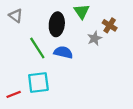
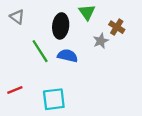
cyan square: (38, 83) -> (54, 99), moved
red line: (14, 94) -> (15, 90), moved

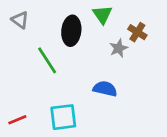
blue semicircle: (68, 56) -> (105, 89), moved
red line: (15, 90) -> (17, 120), moved

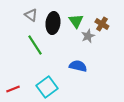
green triangle: (102, 15) -> (76, 21), moved
gray triangle: (20, 20) -> (31, 15), moved
cyan square: (63, 117) -> (47, 87), turned -30

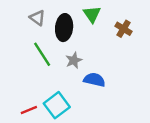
green triangle: (76, 21) -> (92, 14), moved
gray star: (88, 36) -> (74, 60), moved
red line: (13, 89) -> (29, 110), moved

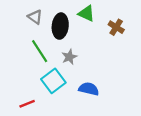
green triangle: (92, 14) -> (86, 13), turned -30
blue semicircle: (94, 80) -> (89, 89), moved
cyan square: (57, 105) -> (53, 81), moved

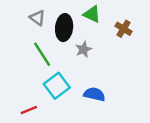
gray star: (69, 57) -> (83, 49), moved

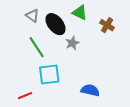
black ellipse: (64, 28) -> (56, 24), turned -45
cyan square: (57, 86) -> (49, 75), turned 30
blue semicircle: (94, 94) -> (90, 90), moved

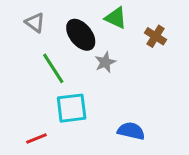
gray triangle: (32, 16) -> (35, 23), moved

